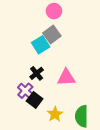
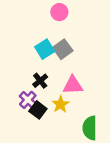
gray square: (52, 35) -> (63, 49), moved
yellow star: (55, 114) -> (60, 104), moved

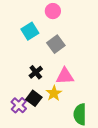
cyan square: (45, 49) -> (30, 31), moved
purple cross: (28, 100) -> (19, 105), moved

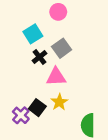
black cross: (36, 72) -> (40, 57), moved
pink triangle: (65, 76) -> (56, 77), moved

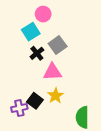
pink circle: (58, 12) -> (43, 14), moved
purple cross: (21, 115) -> (19, 108), turned 35

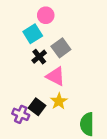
pink triangle: (52, 72) -> (56, 76), turned 30
purple cross: (19, 108) -> (21, 114), turned 35

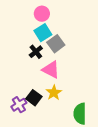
cyan square: (33, 34) -> (43, 33), moved
purple cross: (21, 114) -> (19, 105), turned 35

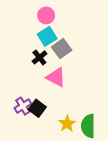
yellow star: (54, 93) -> (67, 124), moved
purple cross: (19, 105) -> (23, 106), moved

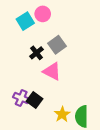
cyan square: (47, 36) -> (25, 21), moved
purple cross: (23, 106) -> (21, 98), turned -35

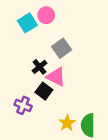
black cross: (37, 53) -> (40, 67), moved
black square: (34, 100) -> (44, 91), moved

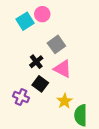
pink triangle: (56, 77) -> (63, 69), moved
yellow star: (67, 123) -> (65, 101), moved

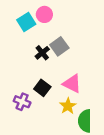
black cross: (36, 62) -> (42, 53), moved
pink triangle: (63, 69) -> (72, 84), moved

